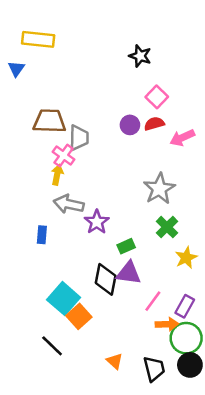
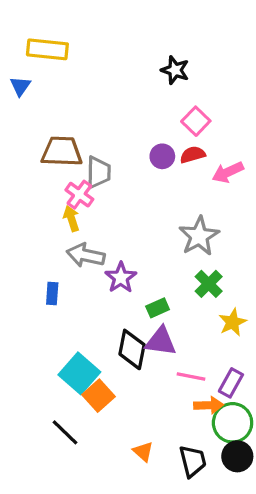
yellow arrow: (57, 175) -> (71, 219), turned -30
pink line: (153, 301) -> (191, 377), turned 65

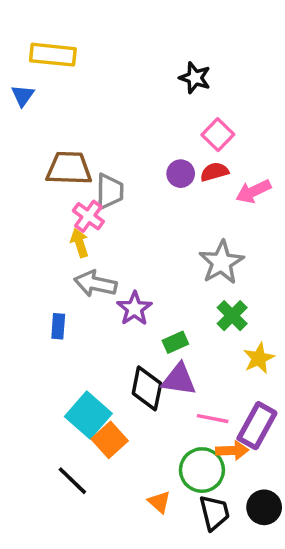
purple rectangle: (231, 383) -> (257, 426), size x1.4
green circle: (233, 423) -> (202, 470), moved

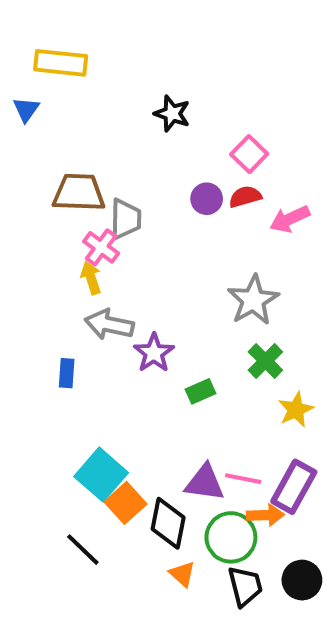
black star: (195, 78) -> (172, 114), moved
purple triangle: (179, 380) -> (205, 483), moved
black diamond: (147, 388) -> (168, 523), moved

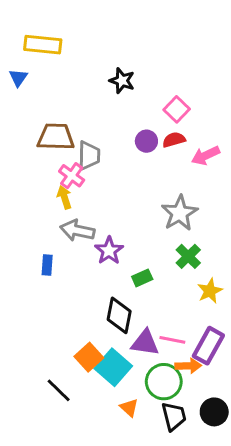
cyan square: (101, 475) -> (113, 367), moved
black diamond: (168, 523) -> (119, 315), moved

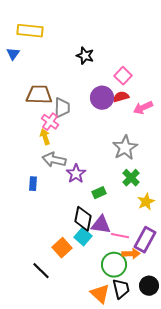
purple circle: (146, 141) -> (102, 98), size x1.5
purple triangle: (145, 343) -> (101, 225), moved
cyan square: (113, 367) -> (83, 237), moved, size x0.7
orange triangle: (129, 408) -> (100, 294), moved, size x1.5

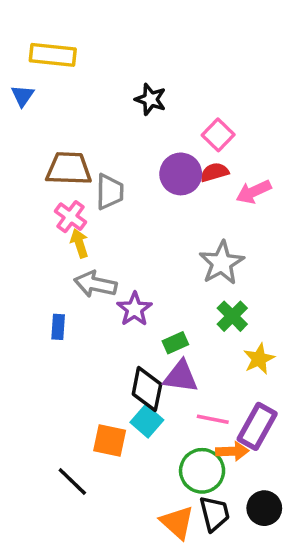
pink cross: (50, 122) -> (71, 217), moved
purple triangle: (101, 225) -> (181, 377), moved
orange square: (62, 248) -> (110, 441), turned -36

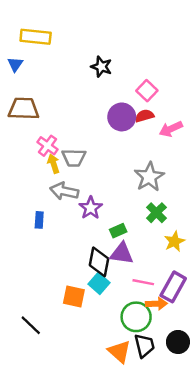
brown trapezoid: (69, 169) -> (24, 109), moved
gray trapezoid: (110, 192) -> (74, 158), moved, turned 90
black line: (72, 481) -> (31, 325), moved

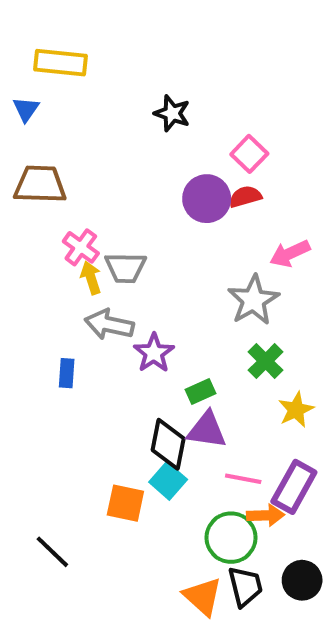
pink arrow: (171, 129) -> (290, 253), moved

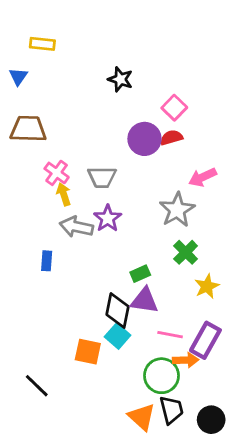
yellow rectangle: (60, 63) -> (42, 44), size x0.7
gray trapezoid: (125, 268) -> (102, 177), moved
purple star: (154, 353) -> (108, 218), moved
black circle: (302, 580) -> (211, 420), moved

